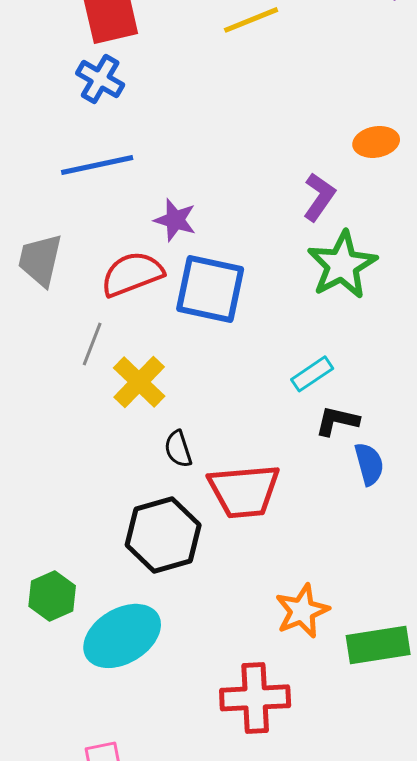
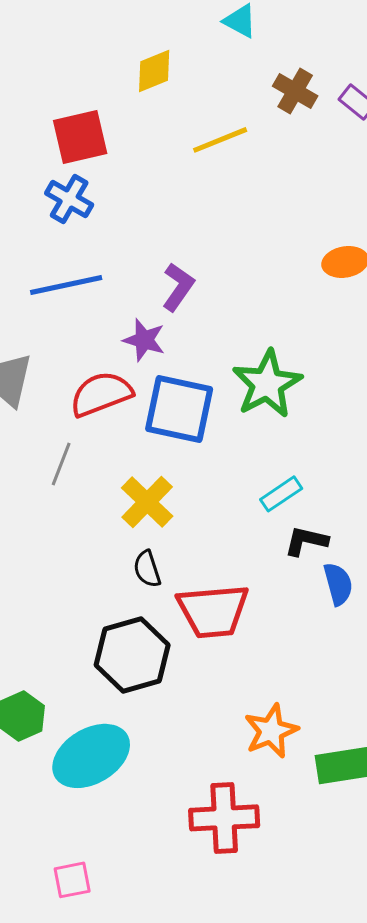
purple L-shape: (319, 197) -> (178, 287), moved
green star: (342, 265) -> (267, 384), moved
yellow cross: (139, 382) -> (147, 502), moved

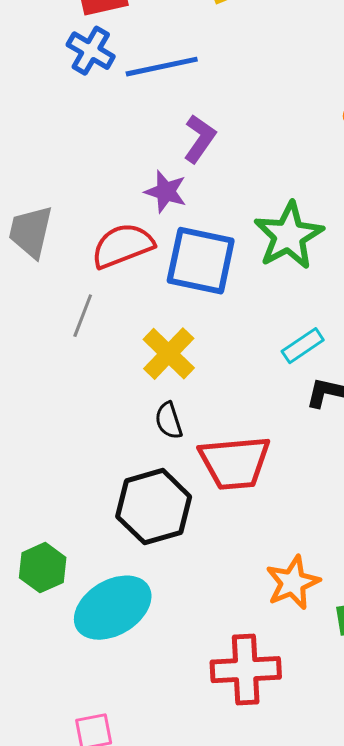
blue line: (66, 285) -> (162, 67), moved

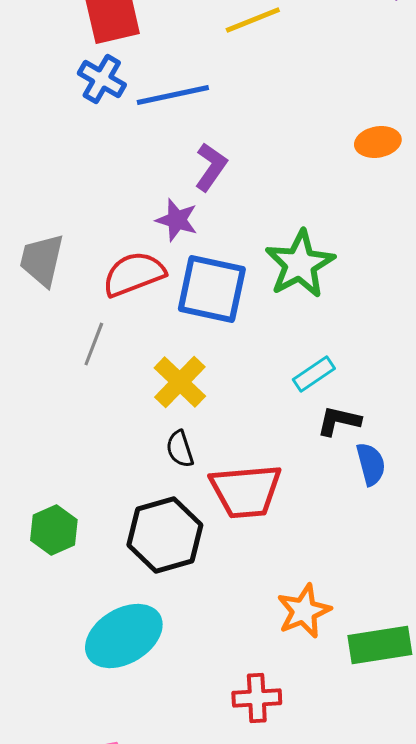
green hexagon: (43, 568) -> (54, 530), moved
red cross: (246, 670) -> (257, 698), size x0.7

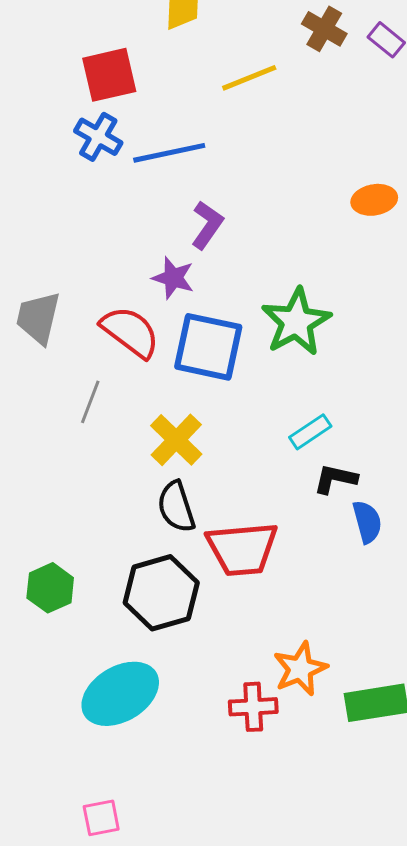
red semicircle: (134, 274) -> (130, 332), turned 58
black semicircle: (180, 449) -> (176, 507), size x1.4
red cross: (257, 698) -> (253, 707), moved

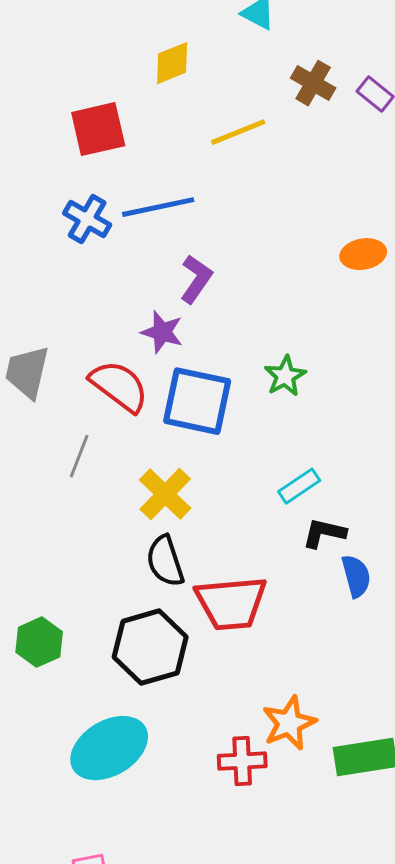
blue cross: (98, 137) -> (87, 219), moved
green star: (296, 322) -> (285, 376), size x0.6

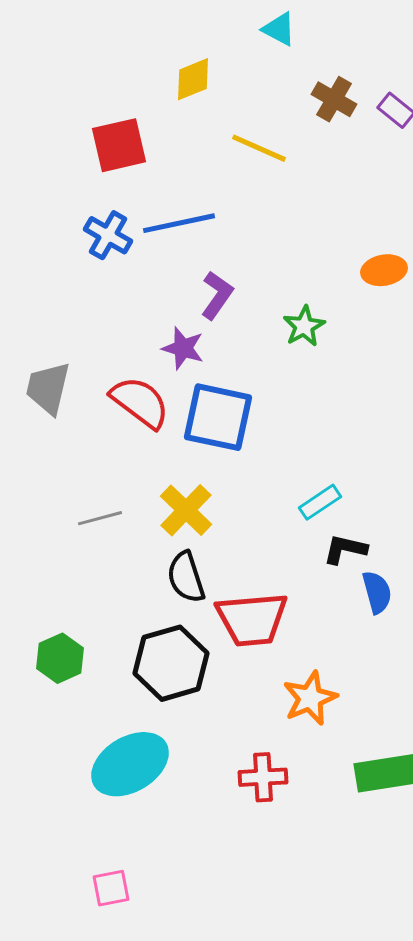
yellow line: (238, 132) -> (259, 148), turned 46
green star: (285, 376) -> (304, 326), moved
gray line: (79, 456) -> (100, 518), moved, turned 54
orange star: (289, 723) -> (310, 698), moved

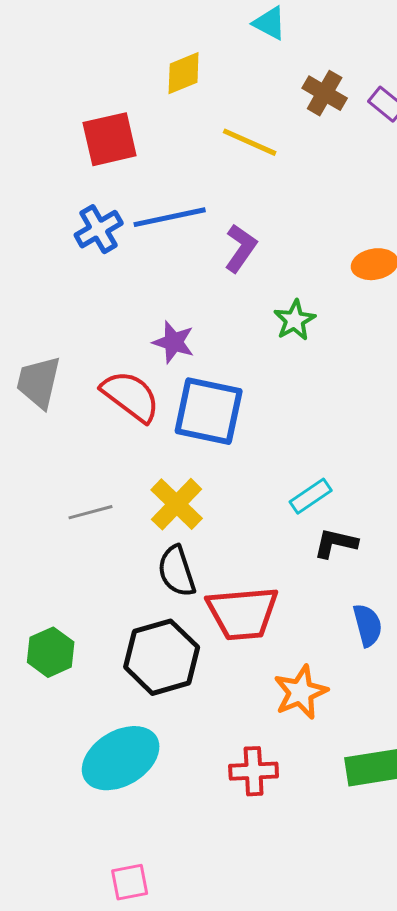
blue cross: (108, 235) -> (99, 229), turned 30
purple L-shape: (217, 295) -> (241, 248), moved
blue semicircle: (377, 592) -> (368, 625), moved
pink square: (111, 888) -> (130, 882), moved

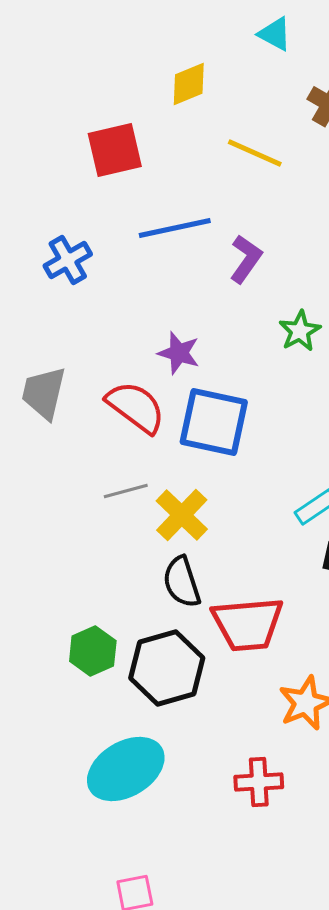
blue cross: (99, 229) -> (68, 260), moved
gray line: (91, 512) -> (126, 491), moved
green hexagon: (51, 652) -> (93, 651), moved

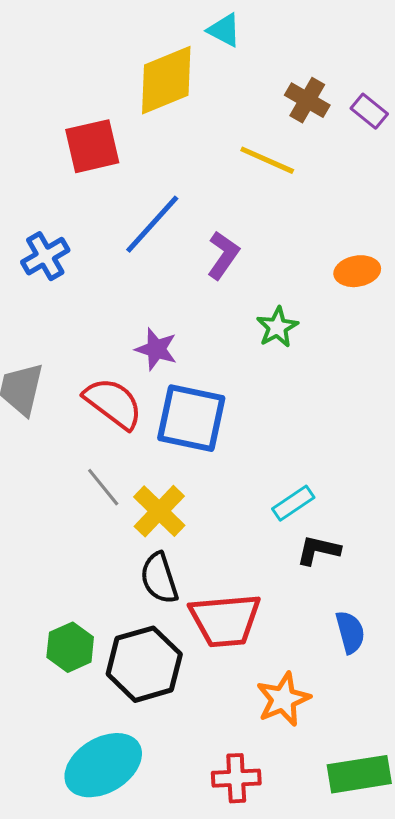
cyan triangle: (275, 34) -> (224, 30), moved
yellow diamond: (189, 84) -> (166, 80), size x1.6
yellow line: (255, 153) -> (267, 160), moved
blue line: (175, 228) -> (152, 224), turned -36
gray line: (126, 491) -> (103, 487), turned 66

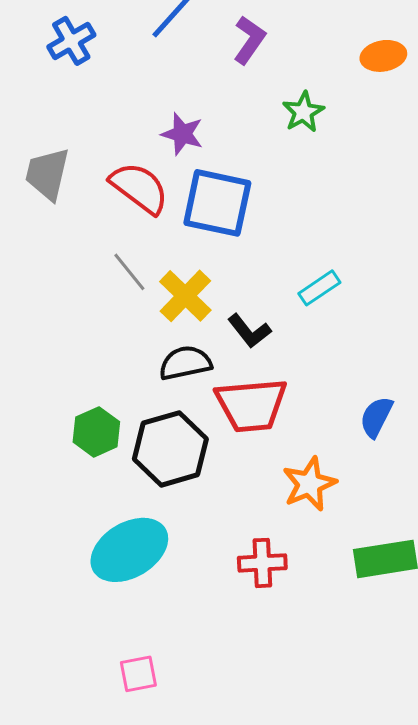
black L-shape: (318, 550) -> (249, 331), moved, turned -141
black semicircle: (159, 578) -> (185, 363), turned 96
blue semicircle: (350, 632) -> (376, 417), turned -138

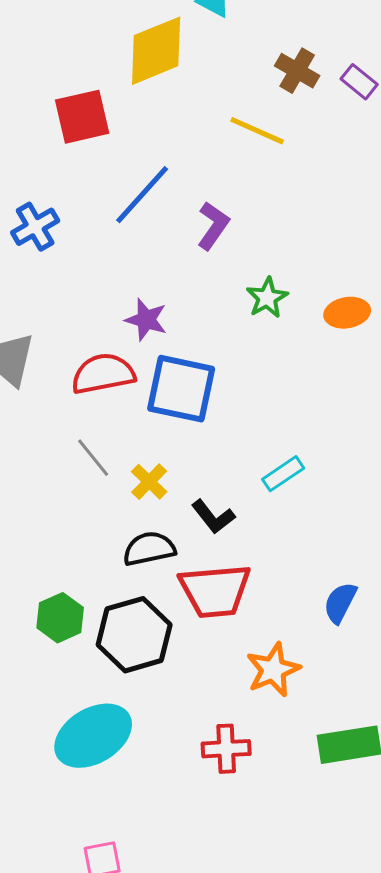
orange ellipse: (383, 56) -> (347, 313), moved
red semicircle: (139, 188) -> (103, 374), turned -48
yellow cross: (185, 296) -> (149, 482), size x0.7

